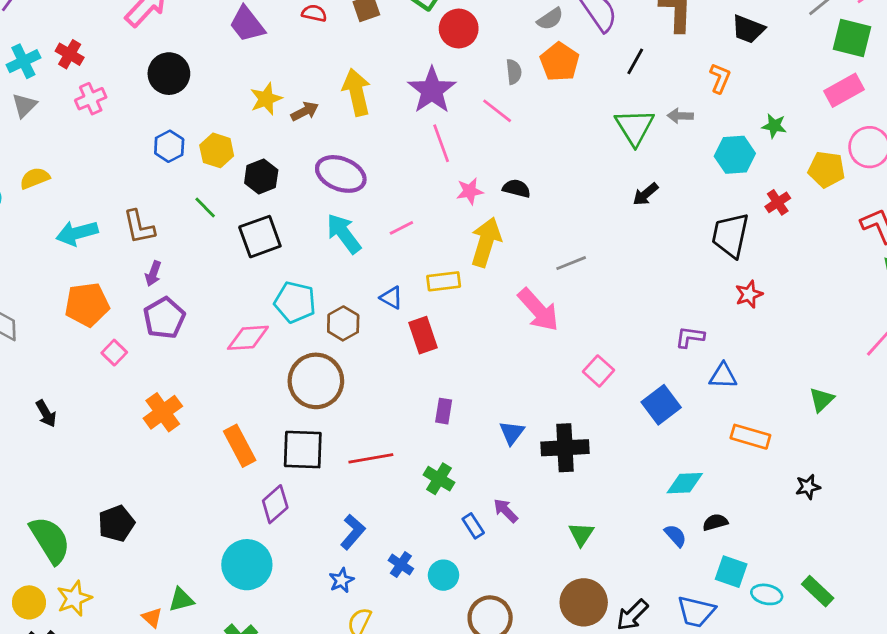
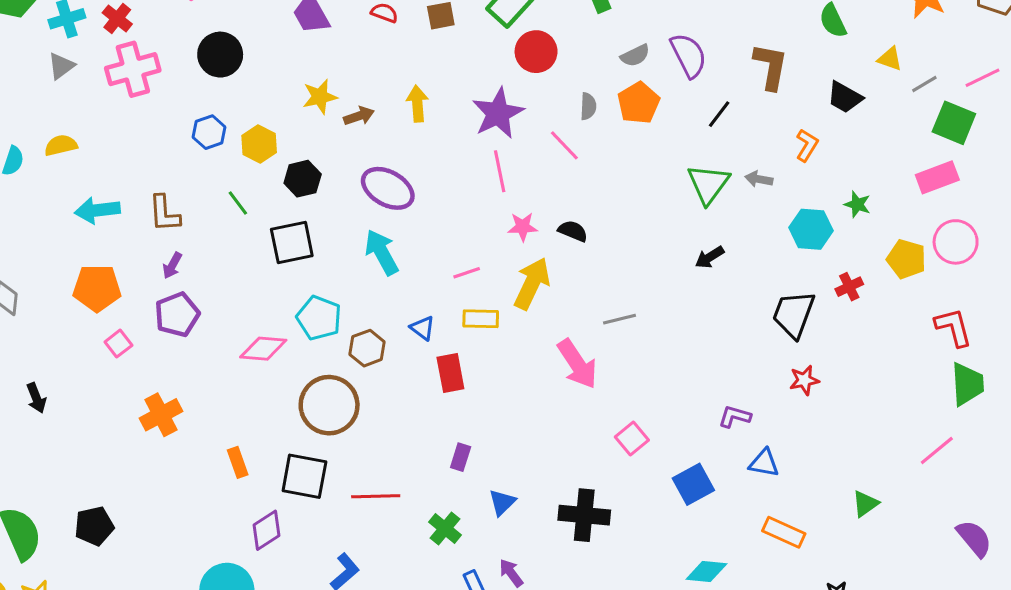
yellow arrow: (357, 92) -> (417, 104), size x0.7
pink cross: (91, 99) -> (133, 69), size x1.6
pink line: (401, 228) -> (467, 273), moved
blue triangle: (512, 433) -> (502, 502), moved
orange rectangle: (240, 446) -> (238, 462), size x0.7

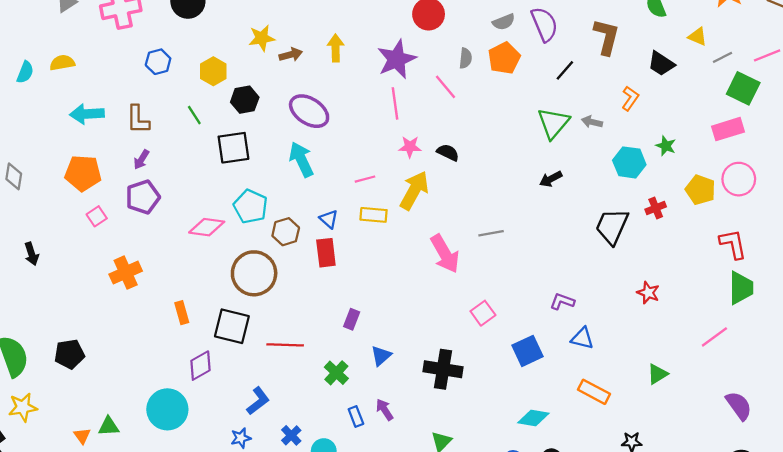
blue hexagon: (209, 132) -> (158, 62), moved
gray line: (620, 319) -> (491, 233), moved
red rectangle: (450, 373) -> (326, 253), moved
red star: (804, 380) -> (648, 293), moved, turned 30

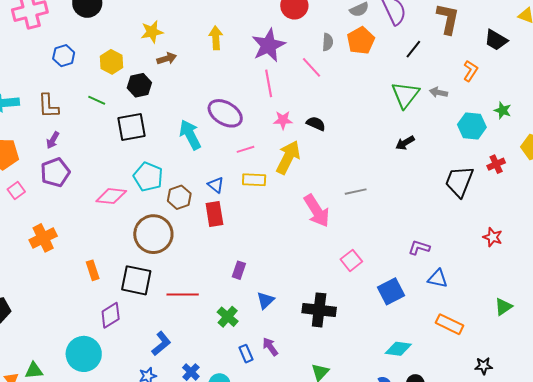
brown arrow: (291, 55) -> (167, 59), moved
purple ellipse: (309, 111) -> (225, 113), moved
green line: (194, 115) -> (97, 100), turned -30

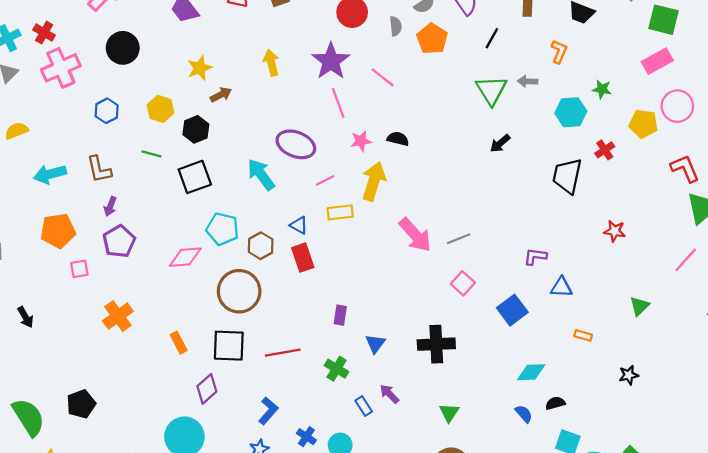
gray semicircle: (328, 42) -> (396, 26), moved
pink square: (16, 191) -> (79, 269), turned 36
gray line: (356, 192) -> (459, 239), moved
orange rectangle: (450, 324) -> (583, 335), size x0.6

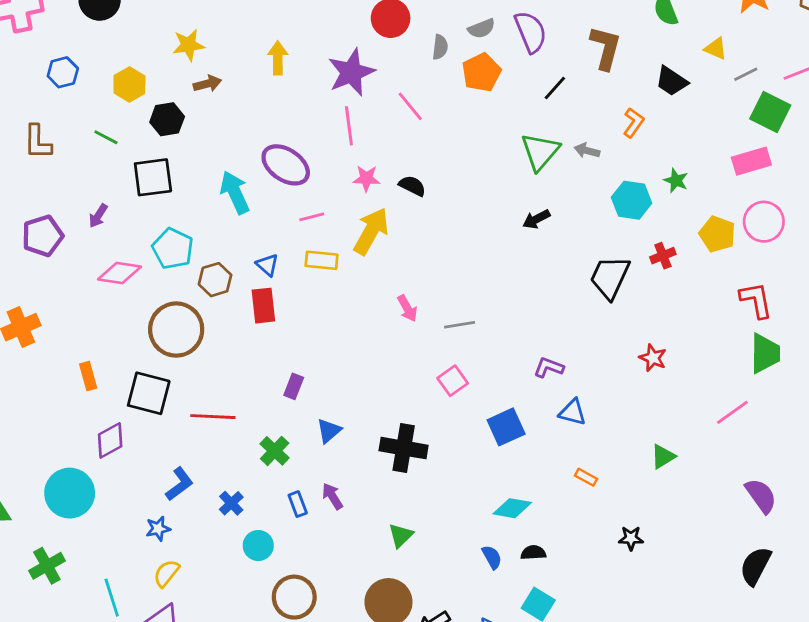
purple arrow: (110, 206) -> (98, 216), moved
pink arrow: (415, 235) -> (407, 308), size x0.6
blue cross: (306, 437) -> (231, 503), moved

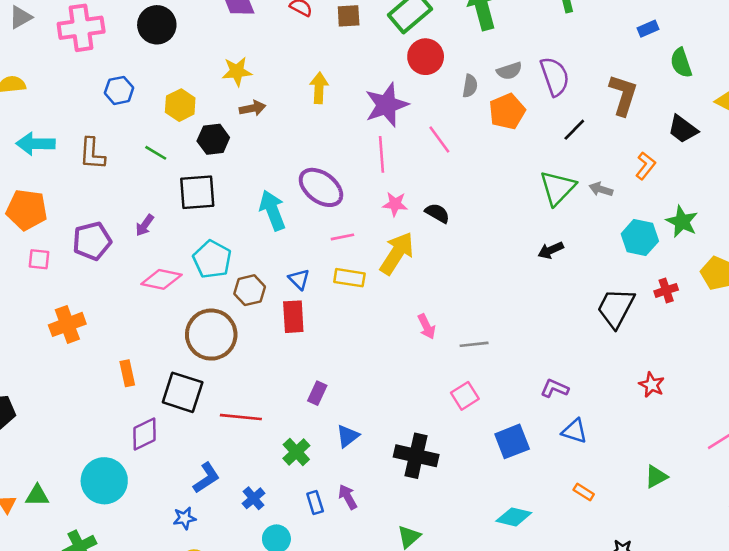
green star: (676, 181) -> (682, 221), size x1.4

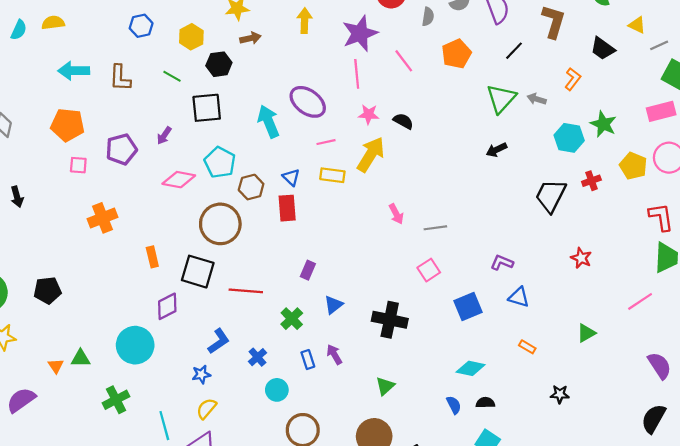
orange pentagon: (507, 111) -> (456, 54), moved

